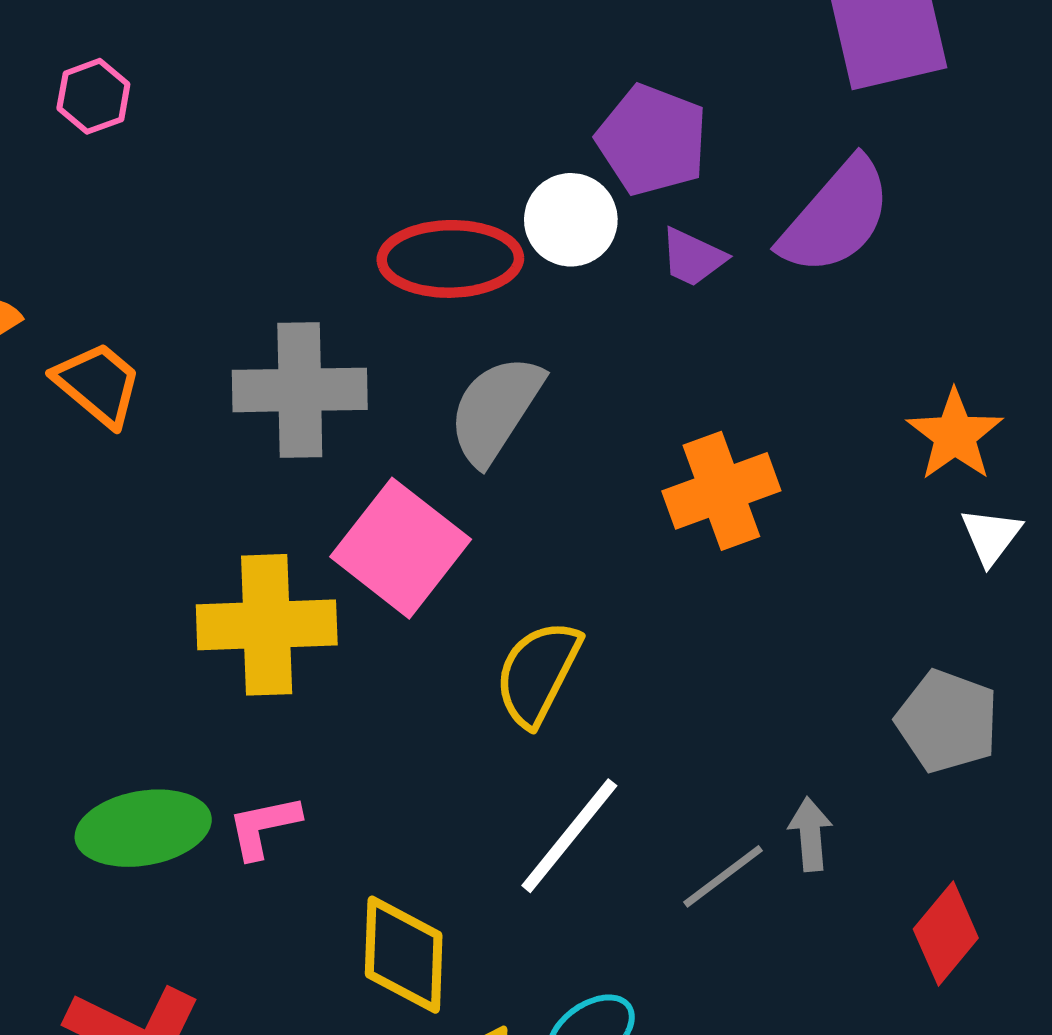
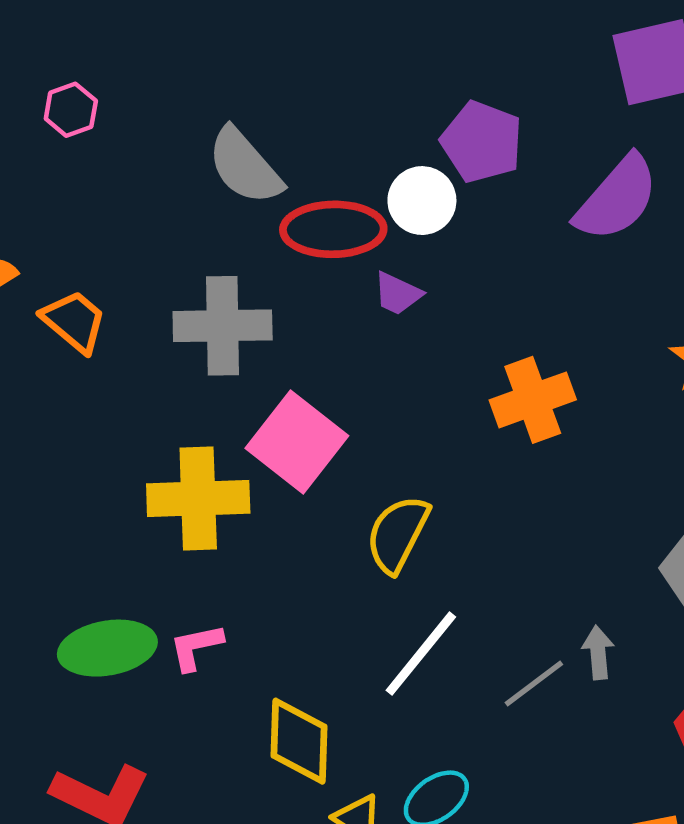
purple trapezoid: (693, 257) -> (398, 294), moved
gray semicircle: (496, 410) -> (245, 166), moved, turned -74

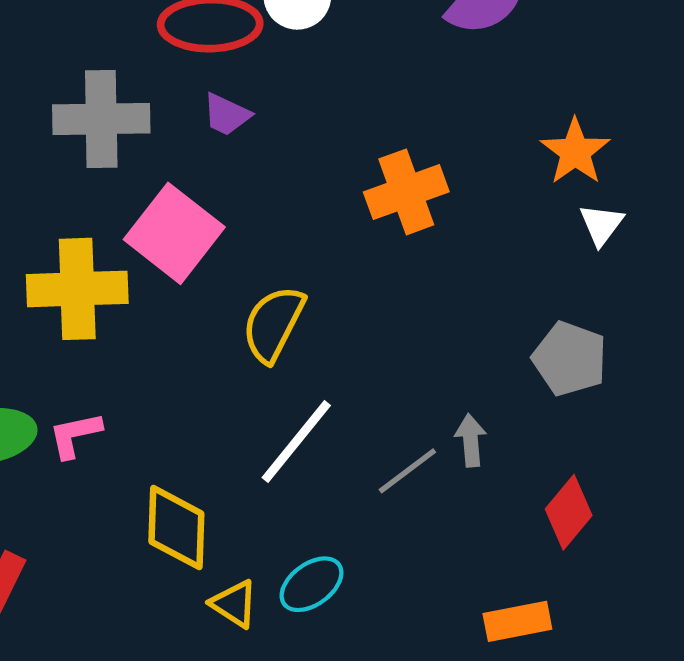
purple trapezoid: (398, 294) -> (227, 115), moved

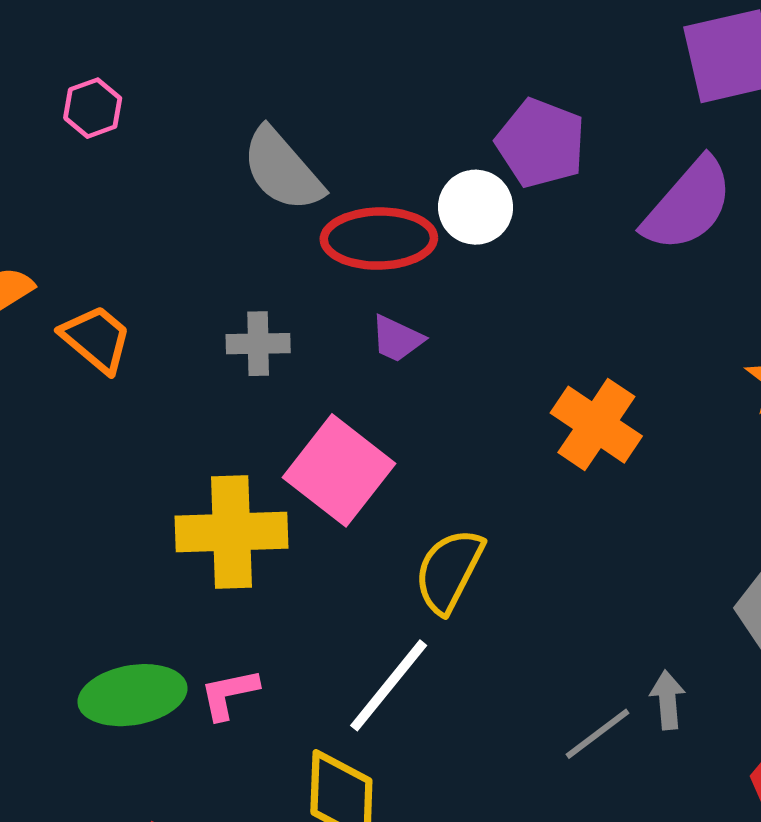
gray cross: (101, 119) -> (258, 344), size x0.6
orange cross: (406, 192) -> (596, 425), turned -36
white line: (296, 441) -> (389, 685), moved

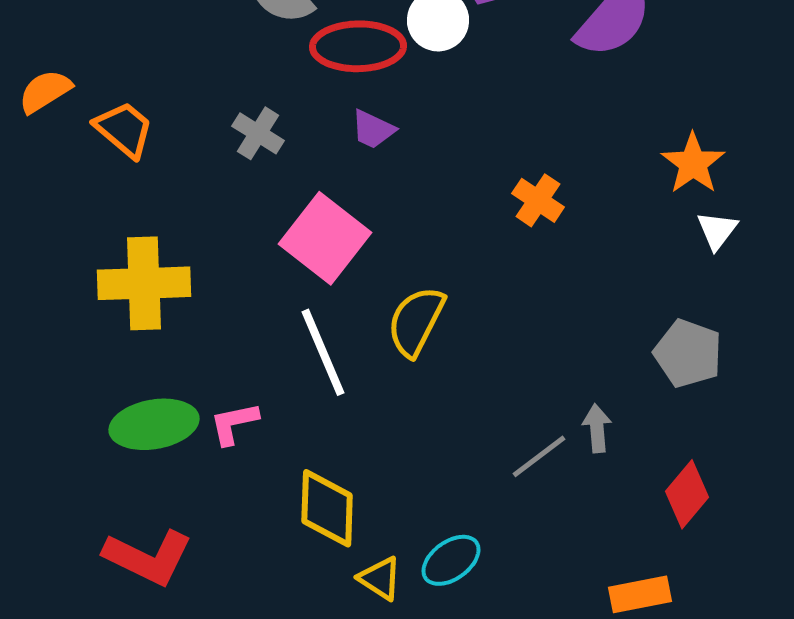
gray cross: (258, 344) -> (258, 133), turned 33
orange cross: (596, 425) -> (538, 200), size x0.7
yellow cross: (232, 532) -> (144, 283), moved
white line: (389, 685) -> (323, 352), moved, turned -62

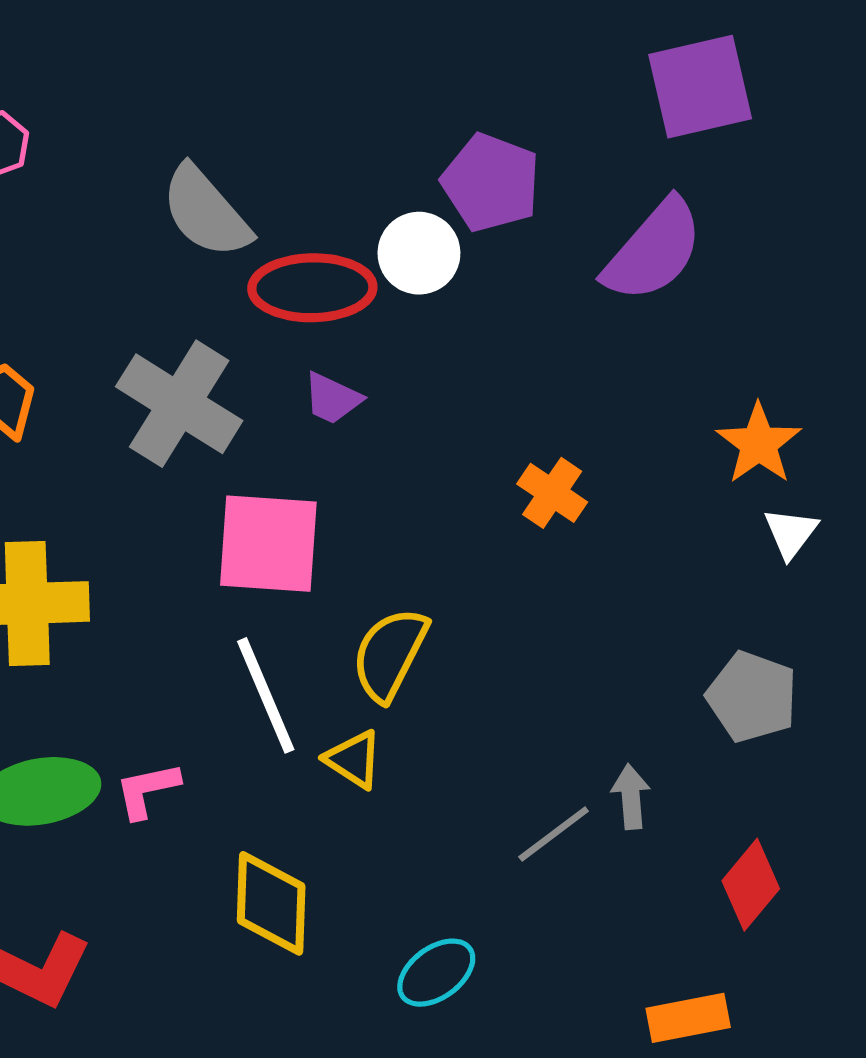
gray cross: (258, 133) -> (179, 404), size x1.8
pink square: (325, 238) -> (268, 544), turned -34
yellow triangle: (380, 578) -> (354, 759), moved

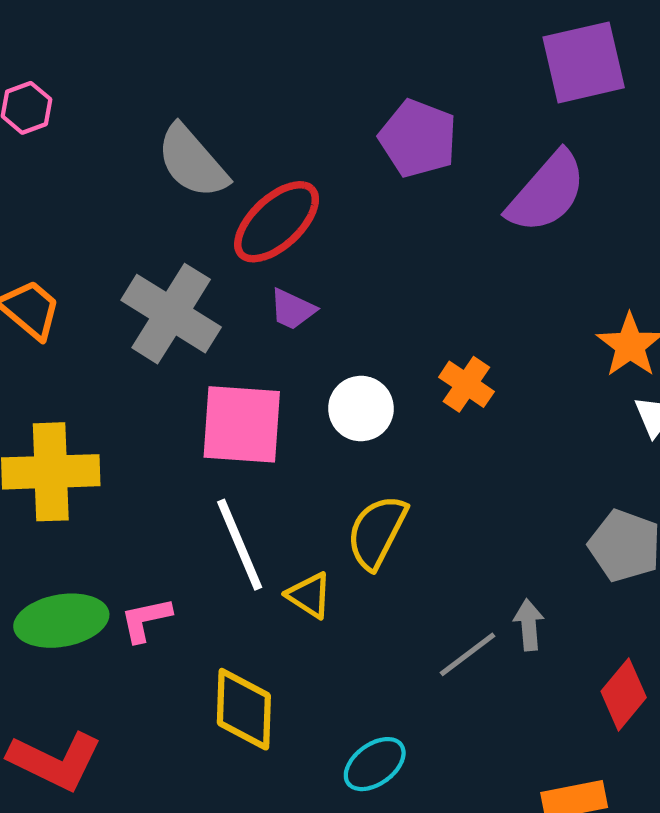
white circle: (419, 253) -> (361, 409), moved
red ellipse: (312, 288) -> (277, 222), turned -42
yellow semicircle: (390, 654) -> (377, 532), moved

